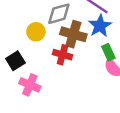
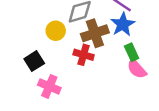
brown cross: (73, 34) -> (95, 33), turned -35

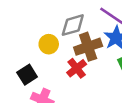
red cross: (84, 55) -> (77, 68), turned 36

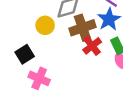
red cross: (77, 68) -> (92, 46), moved

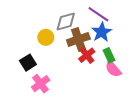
pink cross: (39, 78) -> (41, 84), turned 30

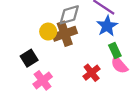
brown cross: (78, 39) -> (65, 34), moved
red cross: (87, 55) -> (92, 73), moved

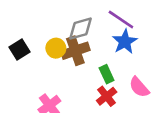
green rectangle: (115, 50) -> (107, 74), moved
black square: (29, 58) -> (19, 49), moved

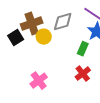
brown cross: (75, 51) -> (32, 24), moved
green rectangle: (107, 74) -> (83, 49), moved, turned 48

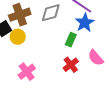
yellow circle: (44, 37) -> (18, 37), moved

